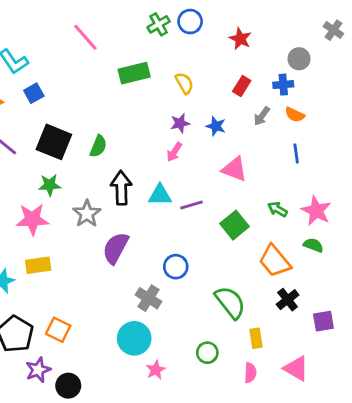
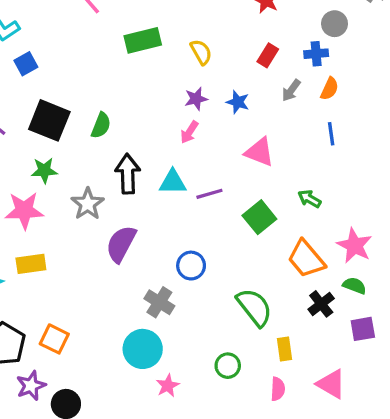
orange semicircle: (295, 115) -> (329, 89), turned -90
pink star: (316, 211) -> (355, 246), moved
green semicircle: (313, 245) -> (355, 286), moved

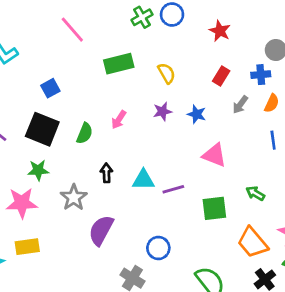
blue square: (26, 64) -> (50, 88), moved
pink arrow: (189, 132) -> (119, 120), moved
black arrow: (128, 174) -> (106, 173), size x0.6
green square: (259, 217) -> (214, 208), turned 32

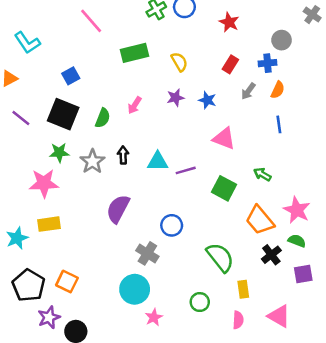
gray star: (74, 197) -> (92, 161), moved
green square: (214, 208) -> (224, 188), turned 35

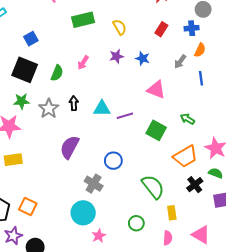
gray arrow: (248, 91) -> (180, 62), moved
orange trapezoid: (260, 220) -> (185, 156), turned -80

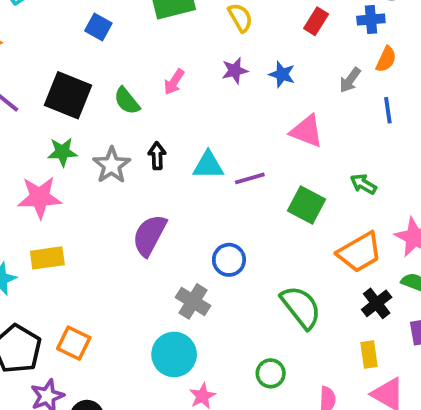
blue square: (31, 39) -> (98, 27), moved, turned -32
green semicircle: (57, 73) -> (127, 101), turned 119
yellow rectangle: (172, 213) -> (369, 354), moved

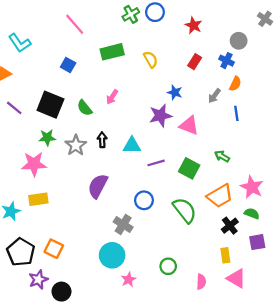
blue cross: (371, 19) -> (226, 61), turned 32
purple star: (235, 71) -> (160, 116), moved, size x1.5
purple line: (250, 178) -> (156, 163), moved
green semicircle: (301, 307) -> (185, 210), moved

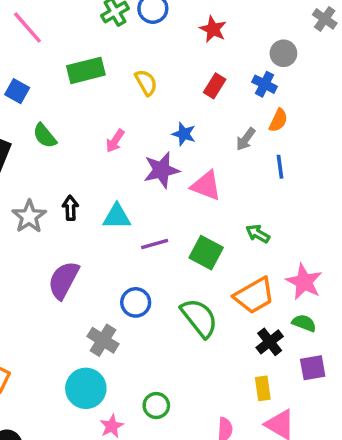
pink arrow: (112, 97) -> (115, 141), moved
green semicircle: (85, 108) -> (45, 136), moved
green circle: (168, 266) -> (156, 406), moved

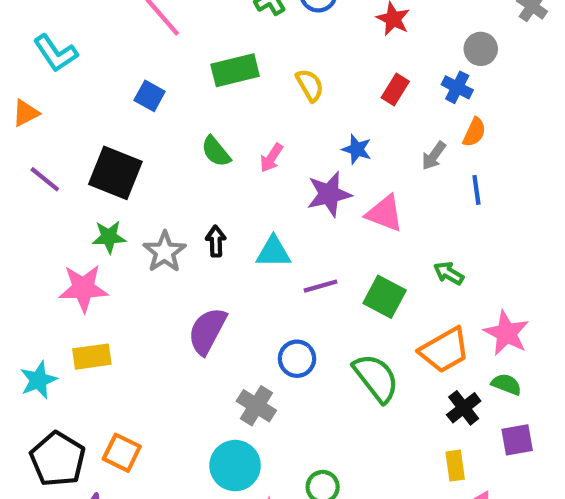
green semicircle: (45, 136) -> (216, 151), moved

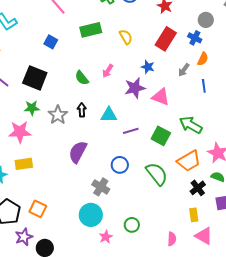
red rectangle: (395, 89) -> (166, 39), size x1.6
green semicircle: (216, 151) -> (82, 78), moved
green arrow: (449, 273) -> (191, 125), size x1.6

